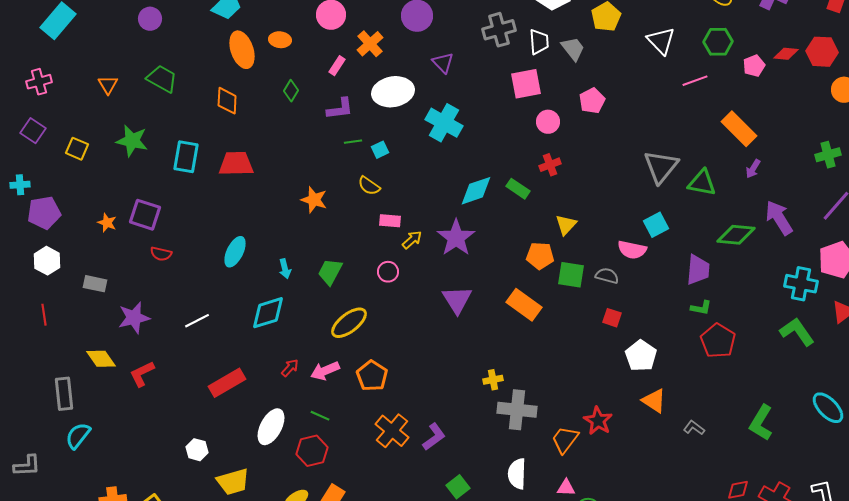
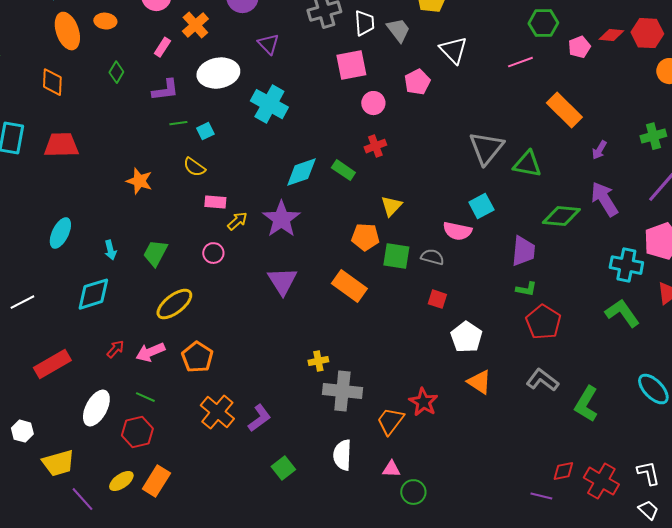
white triangle: (661, 41) -> (453, 50), moved
purple arrow: (753, 169) -> (599, 150), moved
gray L-shape: (694, 428) -> (542, 380), moved, size x1.5

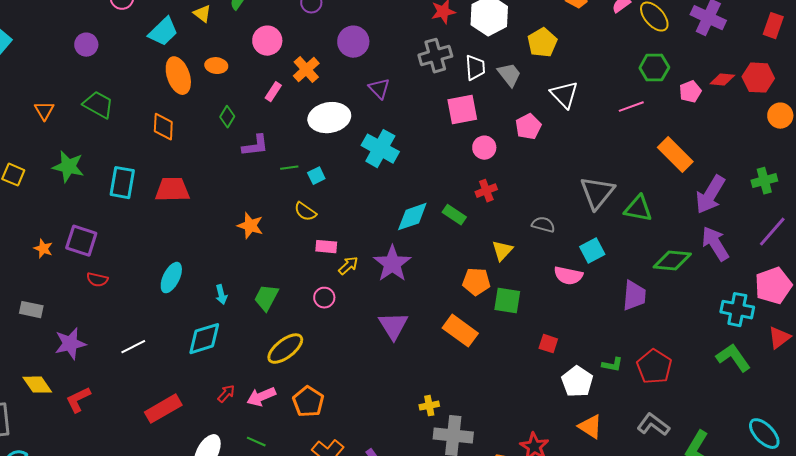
purple L-shape: (165, 90) -> (255, 146), moved
purple arrow: (599, 150) -> (710, 195), size x2.0
gray semicircle: (432, 257) -> (543, 225), moved
green L-shape: (526, 289) -> (612, 365), moved

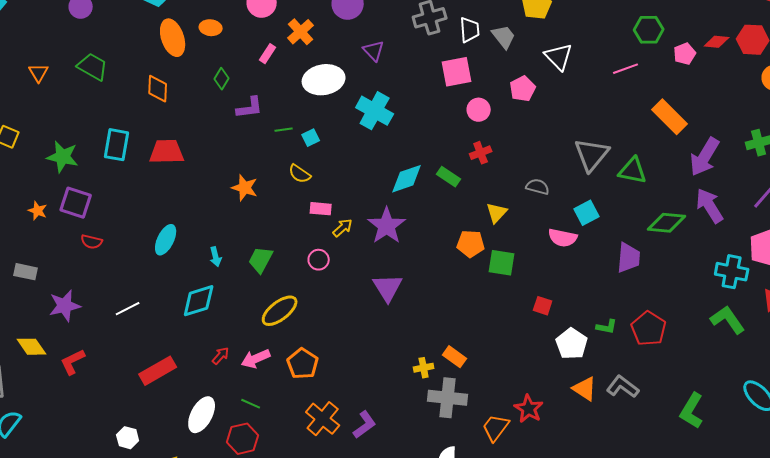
green star: (68, 167) -> (63, 157), moved
orange rectangle: (460, 331) -> (455, 357), moved, size x0.7
gray L-shape: (653, 425) -> (623, 387), moved

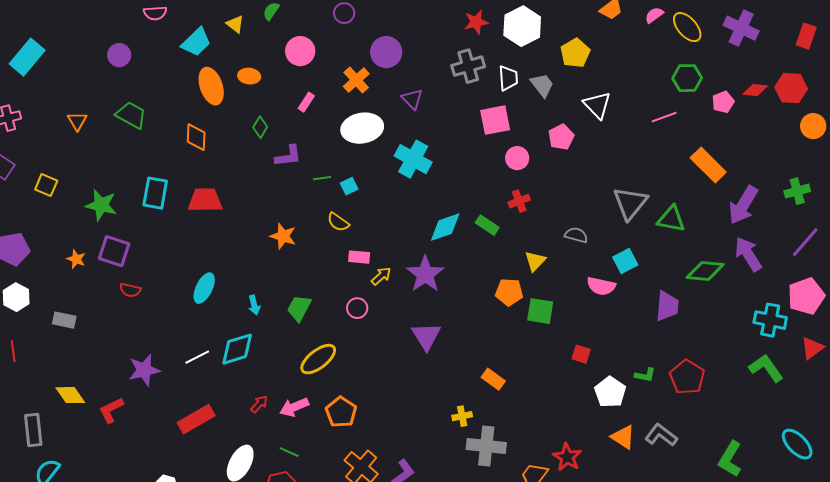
orange cross: (301, 32) -> (356, 80), moved
purple star: (65, 306) -> (144, 370), moved
white line: (128, 309) -> (197, 357), moved
orange rectangle: (455, 357) -> (493, 379), moved

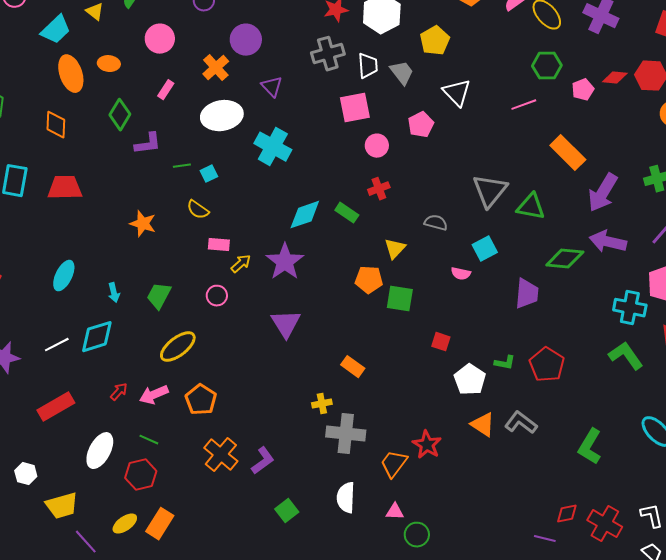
green diamond: (260, 127) -> (120, 115), size x1.4
purple arrow: (748, 254) -> (608, 242), turned -45
pink semicircle: (601, 286) -> (461, 274), size x0.7

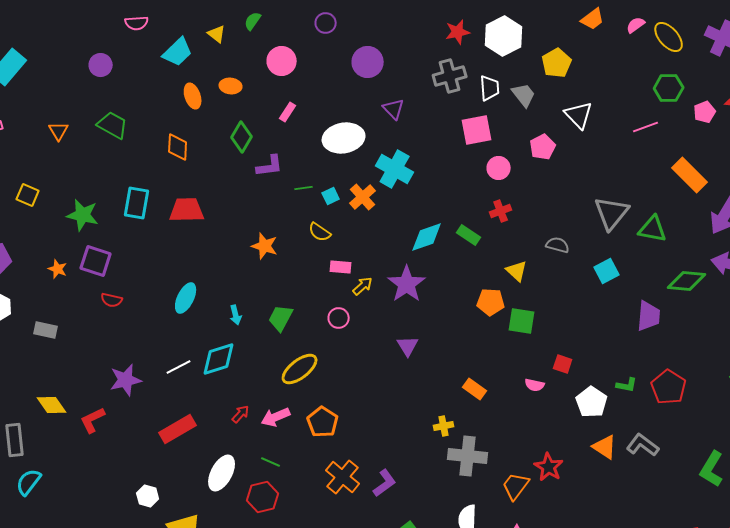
orange cross: (216, 68) -> (363, 197), moved
orange ellipse: (71, 74) -> (193, 96), size x0.7
yellow triangle: (395, 249) -> (517, 271), turned -30
pink semicircle: (461, 274) -> (535, 385), moved
purple triangle: (286, 324) -> (408, 346), size x0.7

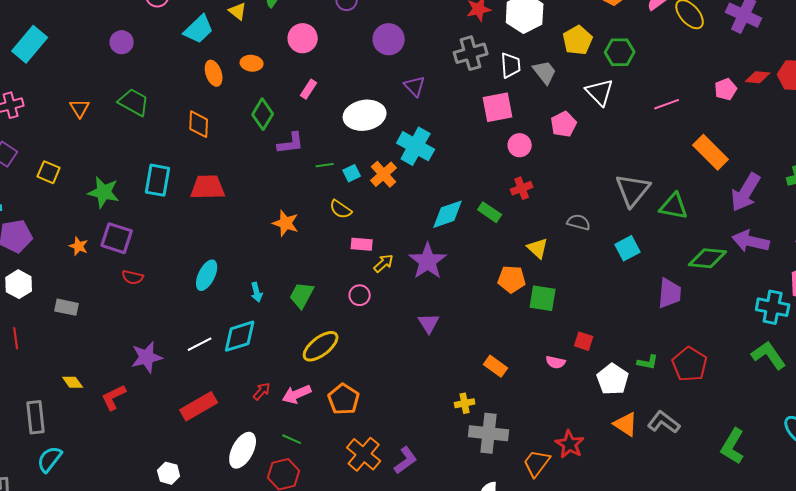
green hexagon: (669, 88) -> (620, 52), moved
yellow diamond: (52, 405) -> (73, 382), size x0.7

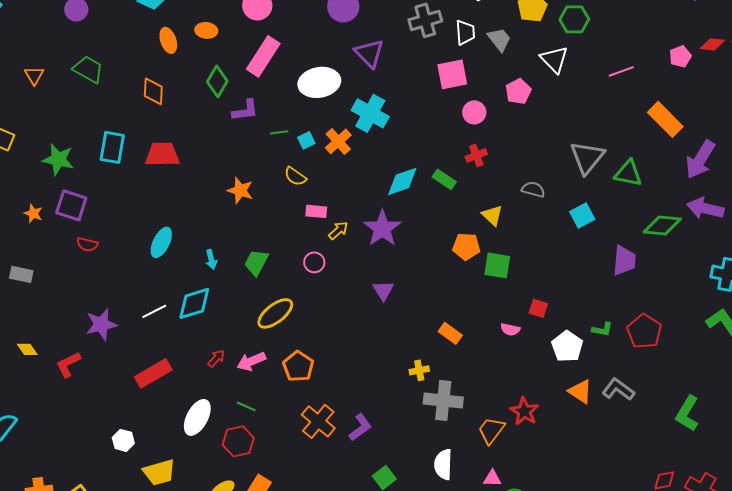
purple triangle: (415, 86) -> (369, 53), size x1.4
pink rectangle: (309, 89) -> (263, 56), size x2.0

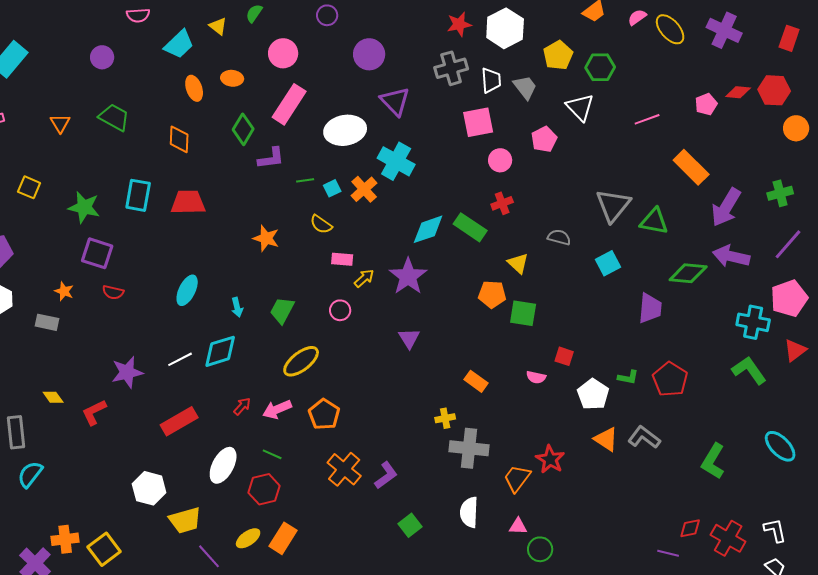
green rectangle: (444, 179) -> (470, 227), size x1.4
orange star: (33, 213) -> (64, 291), moved
white hexagon: (123, 440) -> (149, 488), size x1.5

